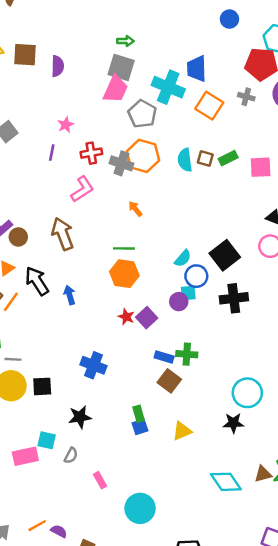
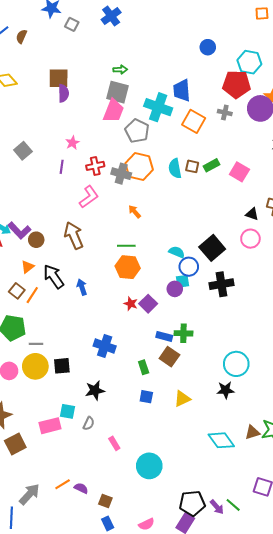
brown square: (25, 55) -> (59, 78), moved
pink square: (261, 167) -> (239, 172), turned 36
cyan semicircle: (183, 258) -> (177, 252), turned -105
green rectangle: (139, 414) -> (144, 367), moved
blue square: (140, 427) -> (146, 397), turned 32

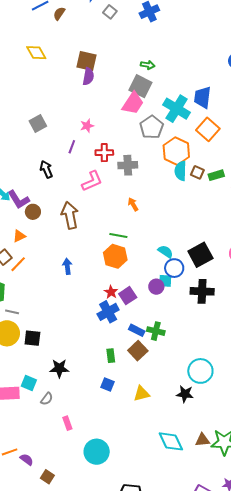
orange hexagon: (139, 166) -> (176, 151), moved
gray cross: (121, 174) -> (128, 165), turned -30
black arrow: (54, 276) -> (46, 169), moved, size x0.7
blue cross: (105, 346) -> (108, 312), moved, turned 30

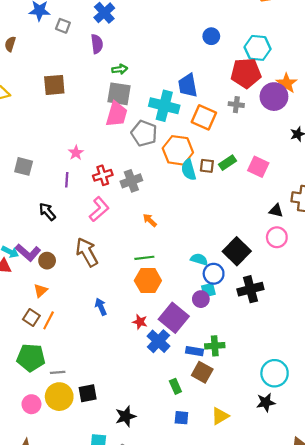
purple semicircle: (88, 76) -> (97, 44), moved
gray square: (38, 124) -> (24, 166), turned -30
red star: (111, 292) -> (140, 322), moved
purple square: (128, 296) -> (174, 318), size x1.5

